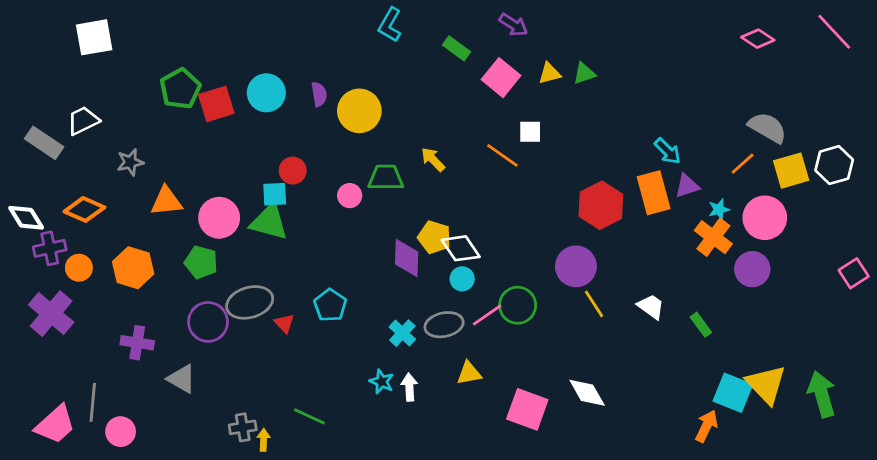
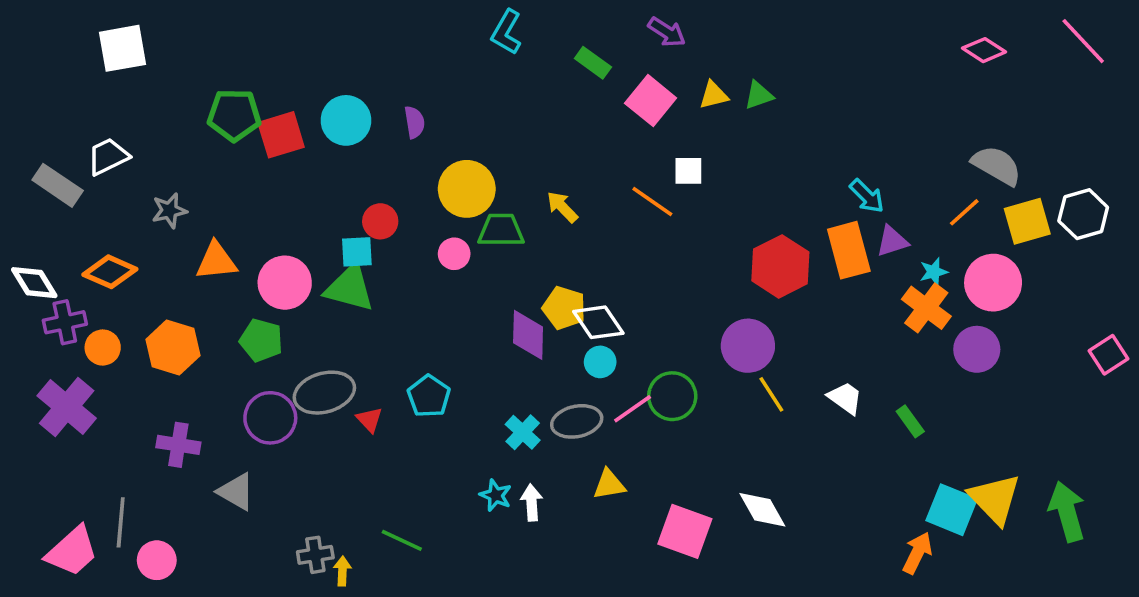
green pentagon: (180, 89) -> (234, 115), turned 30
yellow circle: (359, 111) -> (467, 189), moved

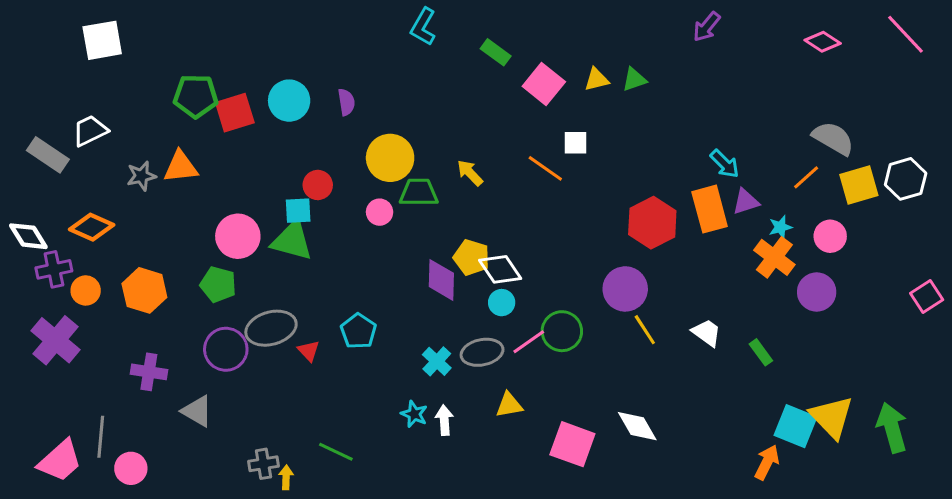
purple arrow: (667, 32) -> (707, 27), moved, turned 96
orange triangle: (216, 261) -> (181, 167), moved
pink circle: (993, 283) -> (830, 236), size x0.7

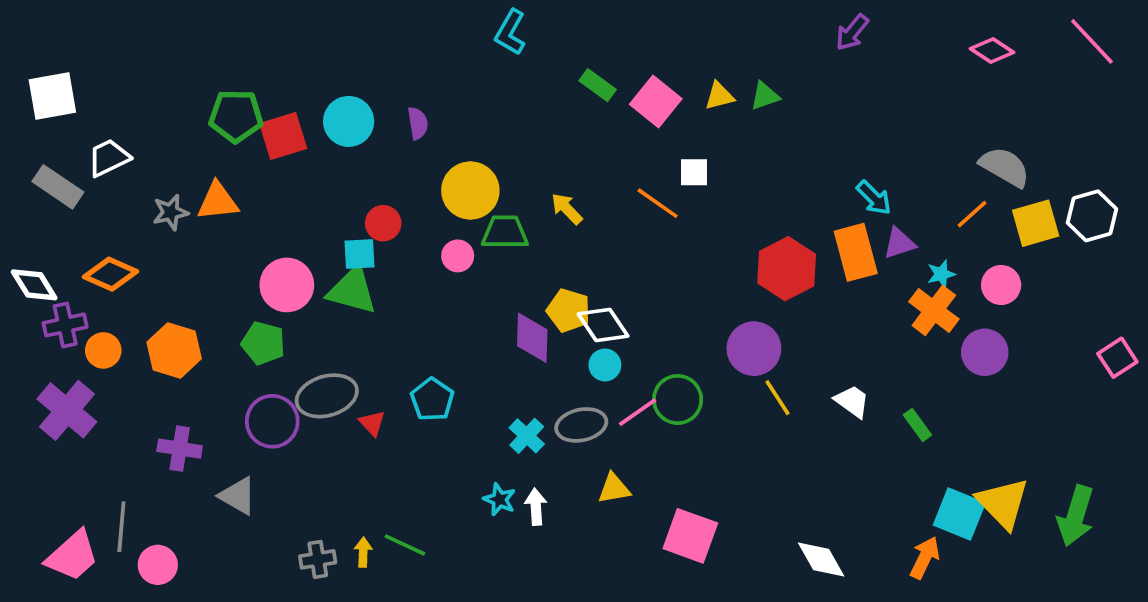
white square: (102, 40) -> (52, 96), moved
green rectangle: (496, 52) -> (598, 85), moved
white diamond: (637, 426) -> (821, 559), moved
green arrow: (892, 428) -> (1076, 516), turned -147
yellow arrow: (286, 477) -> (363, 552), moved

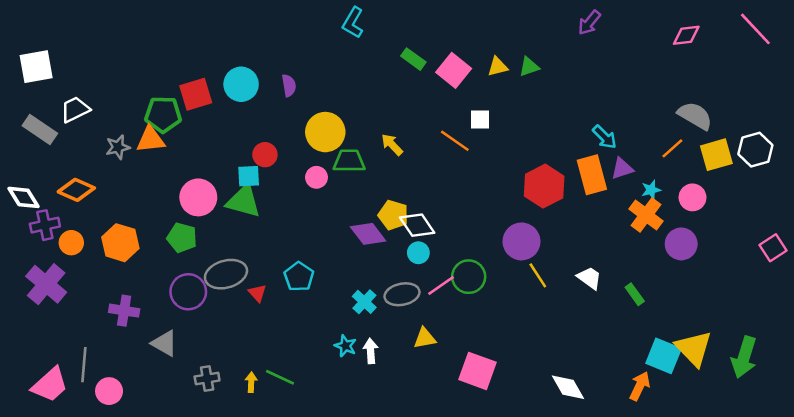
pink diamond: (992, 51) -> (686, 35), turned -40
green pentagon: (236, 116) -> (163, 114), moved
purple diamond: (532, 338) -> (368, 234), turned -39
gray cross: (318, 559) -> (207, 379), moved

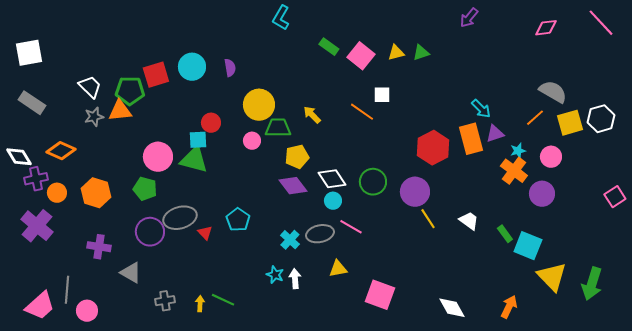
white trapezoid: (75, 109) -> (90, 87), moved, turned 70
yellow pentagon: (393, 215) -> (297, 157), moved, turned -30
green circle: (469, 277) -> (373, 182), moved
pink line: (441, 285) -> (351, 227), turned 65
cyan square: (664, 356) -> (528, 246), moved

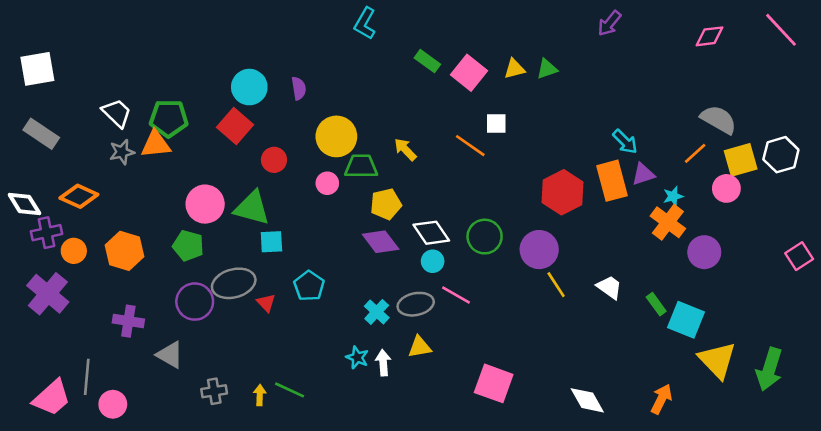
red square: (156, 75) -> (235, 126), moved, turned -32
cyan square: (198, 140) -> (271, 242), moved
pink circle: (551, 157) -> (726, 188), moved
yellow triangle: (338, 269) -> (420, 347), moved

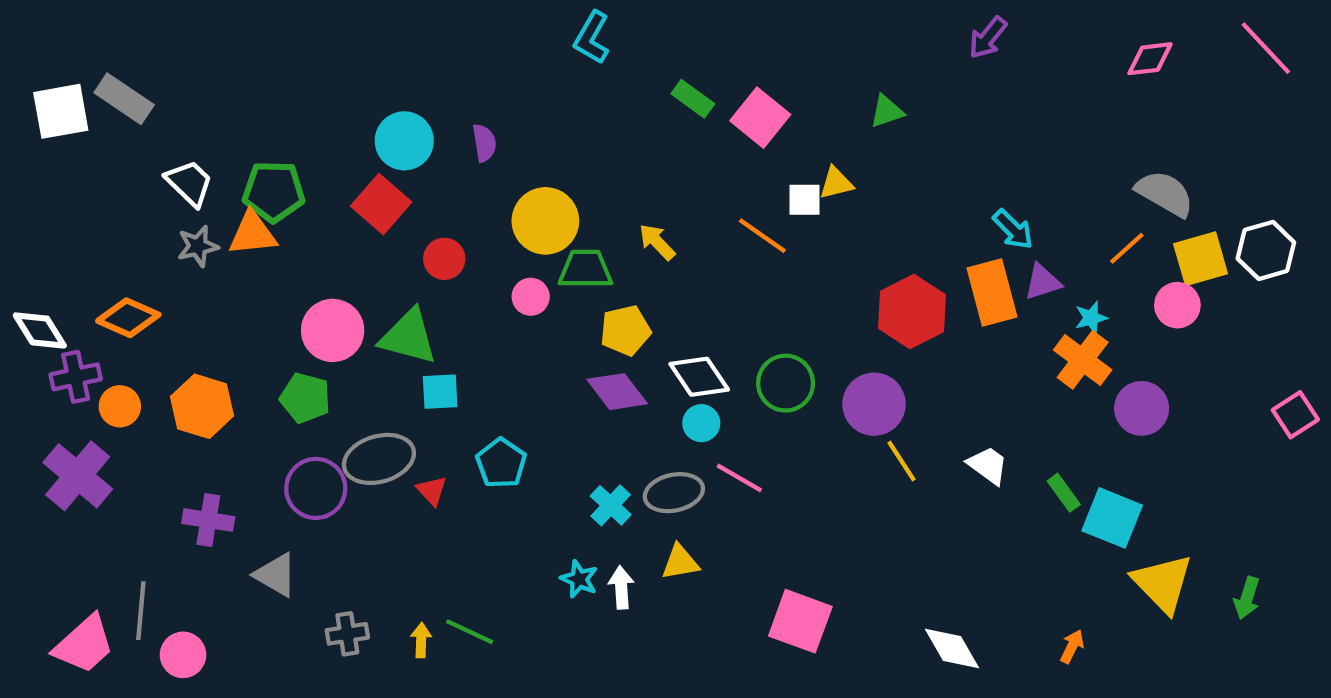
yellow triangle: (514, 69) -> (836, 183), moved
gray rectangle: (41, 134) -> (124, 99), moved
green arrow: (769, 369) -> (1247, 598), size x0.6
orange arrow: (661, 399) -> (1072, 646), size x0.7

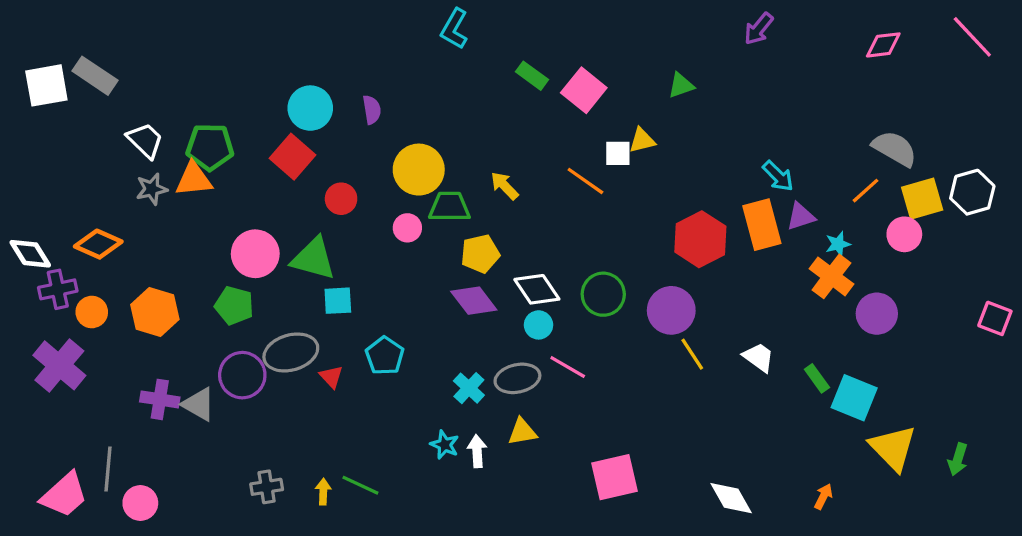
pink square: (1295, 415) -> (995, 318), turned -36
gray triangle: (276, 575) -> (199, 404), moved
pink square: (800, 621) -> (615, 477), turned -33

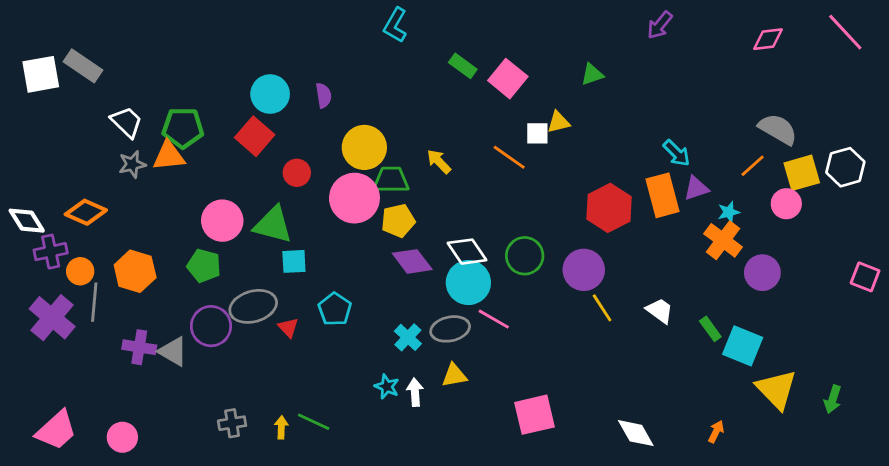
pink circle: (407, 228) -> (354, 198), size x2.0
yellow pentagon: (480, 254) -> (398, 221), moved
cyan circle: (539, 325) -> (468, 282), size x1.8
gray line: (108, 469) -> (94, 302), moved

